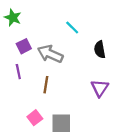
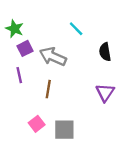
green star: (13, 18) -> (15, 29), moved

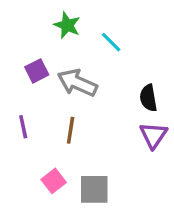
green star: (15, 29) -> (67, 25), moved
black semicircle: (105, 52) -> (148, 98), moved
purple line: (19, 75) -> (23, 127), moved

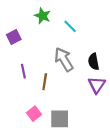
purple square: (37, 71) -> (14, 37), moved
gray arrow: (77, 83) -> (64, 59), moved, turned 35
purple line: (23, 127) -> (23, 71), moved

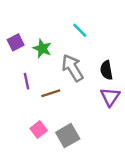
green star: (43, 16) -> (42, 48), moved
brown line: (45, 82) -> (51, 93), turned 63
gray square: (60, 119) -> (68, 136), turned -30

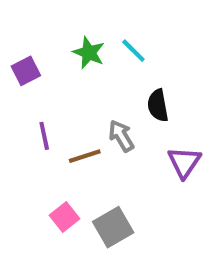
green star: (42, 48) -> (89, 53), moved
gray arrow: (73, 68) -> (121, 136), moved, size x0.7
black semicircle: (106, 70) -> (158, 105), moved

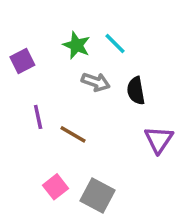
gray arrow: (121, 136) -> (96, 82), moved, turned 140
brown line: (85, 156) -> (73, 134), turned 48
gray square: (113, 227) -> (97, 196), turned -32

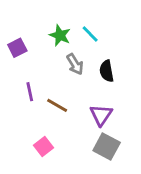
gray arrow: (96, 82) -> (75, 64), turned 40
purple triangle: (159, 140) -> (101, 115), moved
gray square: (97, 196) -> (107, 147), moved

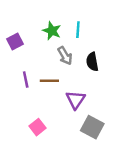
cyan line: (90, 34) -> (78, 30), turned 49
brown line: (57, 105) -> (49, 81), moved, turned -30
purple triangle: (101, 115) -> (76, 100), moved

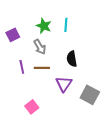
gray arrow: (65, 56) -> (40, 47), moved
black semicircle: (92, 62) -> (72, 59), moved
gray square: (92, 127) -> (90, 95), moved

